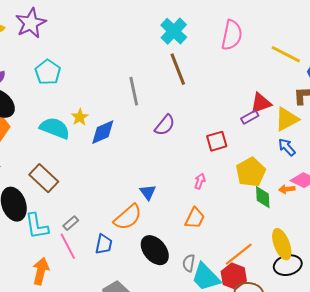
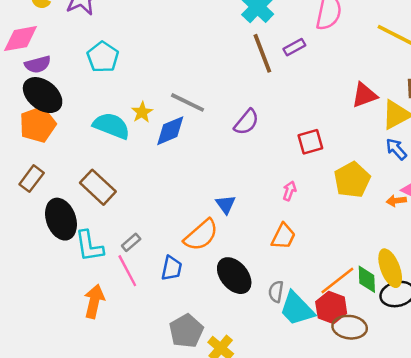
gray line: (134, 91) -> (188, 102), moved, turned -52
purple rectangle: (250, 117) -> (294, 47), moved
green diamond: (263, 197) -> (367, 279), moved

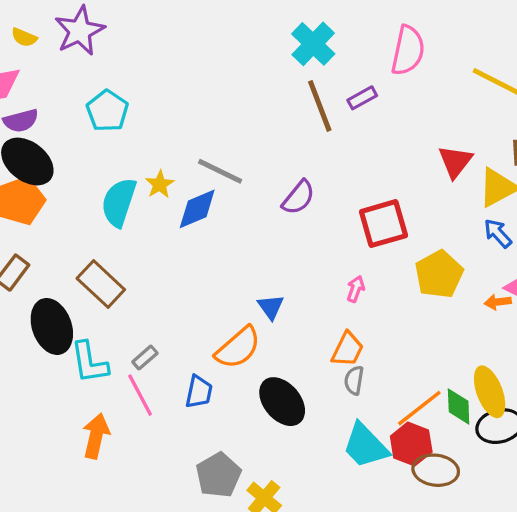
red triangle: (364, 95) -> (455, 161), turned -32
cyan semicircle: (111, 126) -> (119, 202), turned -93
red square: (310, 142) -> (383, 224), size x1.4
gray semicircle: (276, 292) -> (354, 380), moved

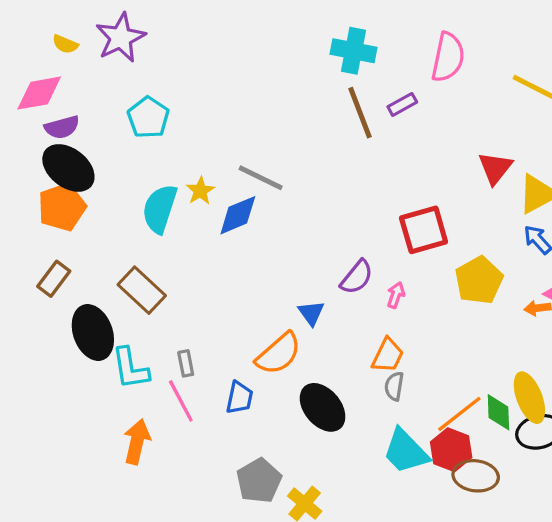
cyan cross: (313, 44) -> (353, 51), turned -33
purple semicircle: (298, 197) -> (357, 277), moved
gray rectangle: (145, 357) -> (186, 363), turned -60

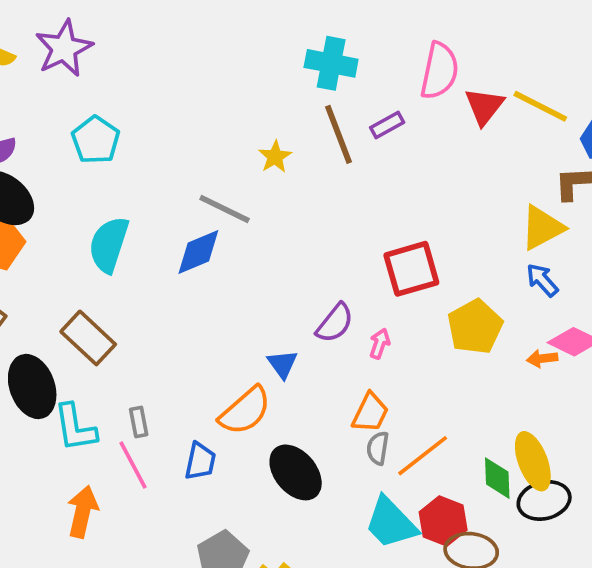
red triangle: (495, 168) -> (484, 106), moved
yellow star: (200, 191) -> (275, 157), moved
orange line: (459, 414) -> (423, 456), moved

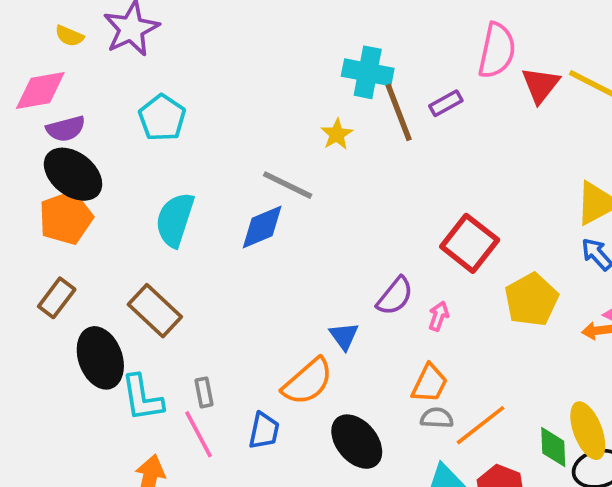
cyan cross: (331, 63) -> (368, 72), moved
red square: (411, 269) -> (470, 243), turned -36
gray semicircle: (378, 448) -> (437, 418), turned 84

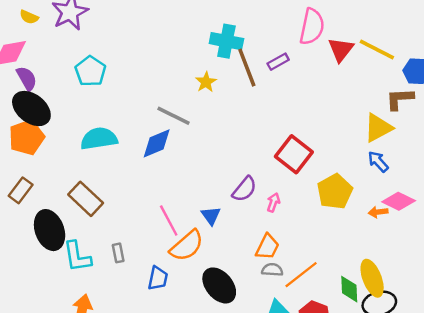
purple semicircle: (66, 129) -> (27, 78), turned -105
cyan semicircle: (175, 220) -> (99, 139), turned 63
pink line: (199, 434) -> (169, 220), moved

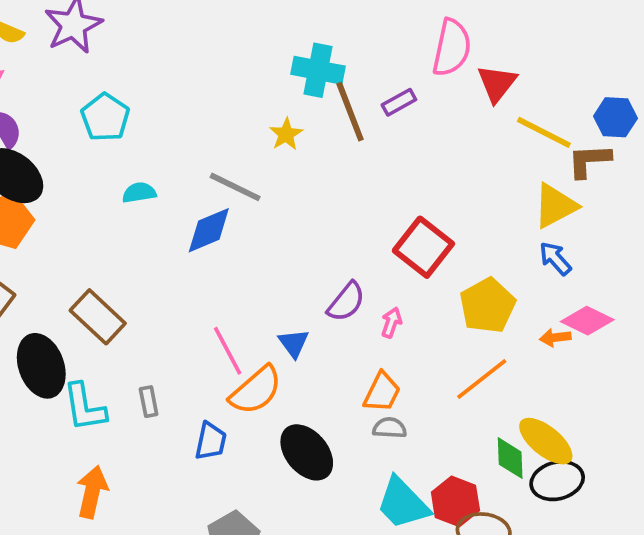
yellow line: (377, 50) -> (544, 132), moved
cyan semicircle: (99, 139) -> (139, 193), moved, size x0.6
orange line: (301, 275) -> (482, 379), moved
yellow ellipse: (372, 278) -> (546, 441), turned -30

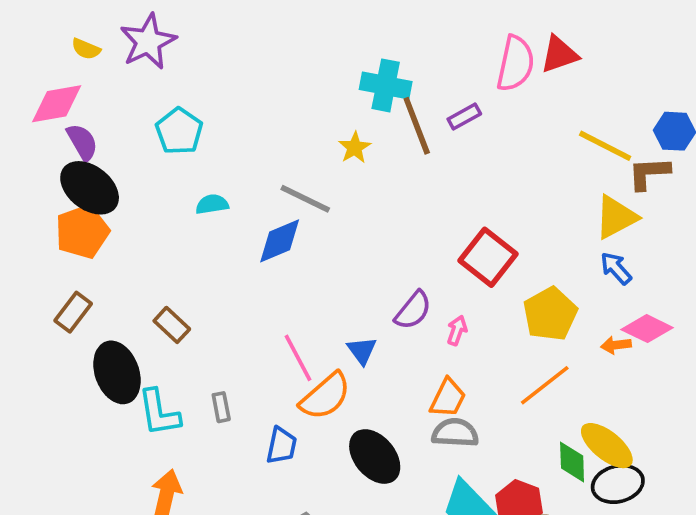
red triangle: (497, 83) -> (559, 54), moved, turned 33
brown rectangle: (98, 317) -> (172, 325), size x0.7
gray semicircle: (390, 428) -> (455, 433), size x1.4

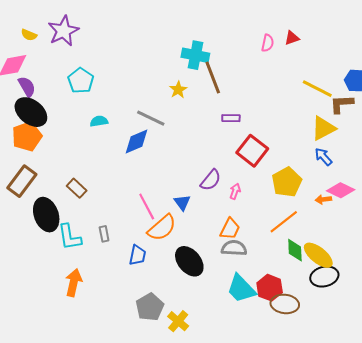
red triangle: (559, 54) -> (292, 38), size x0.7
pink semicircle: (515, 64) -> (268, 43), size x0.6
purple rectangle: (464, 117) -> (231, 118), moved, turned 30
brown rectangle: (73, 312) -> (22, 181), size x1.4
green diamond: (572, 462) -> (295, 250), moved

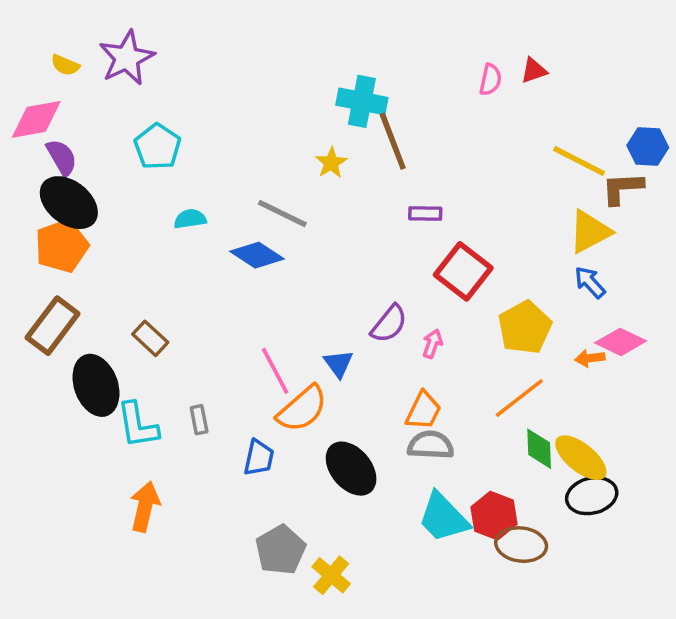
blue diamond: (137, 141) -> (257, 255), turned 56

